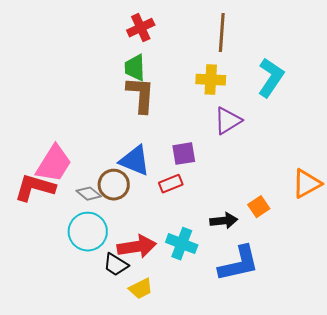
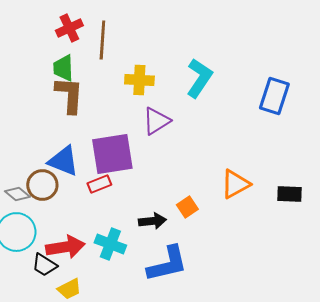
brown line: (222, 33) -> (102, 40), moved
purple square: (184, 154) -> (112, 154), size x1.8

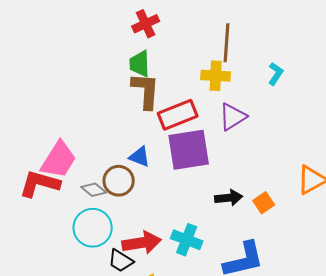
brown line: (102, 40) -> (227, 43), moved
cyan L-shape: (199, 78) -> (276, 74), size x0.6
blue triangle: (63, 161) -> (140, 157), size x0.7
red rectangle: (99, 184) -> (178, 115), moved, size x1.6
black arrow: (152, 221) -> (229, 198), moved

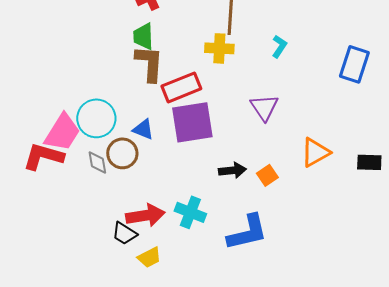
purple triangle: (233, 117) -> (264, 107), moved, turned -32
gray diamond: (94, 190) -> (97, 162), turned 40
cyan circle: (93, 228) -> (96, 118), moved

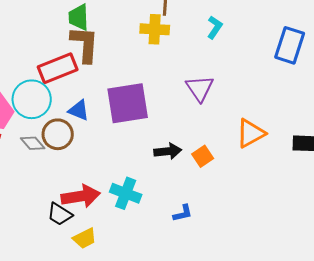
red rectangle: (181, 87) -> (58, 68), moved
gray diamond: (97, 162) -> (33, 143), turned -30
blue L-shape: (247, 232) -> (183, 213), size x0.5

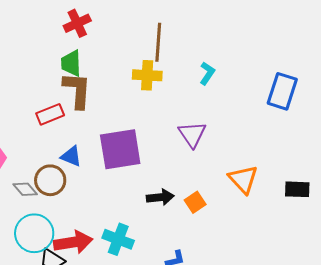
red rectangle: (58, 68) -> (50, 114), size x0.7
cyan circle: (32, 99) -> (34, 233), moved
orange triangle: (251, 133) -> (243, 179), turned -44

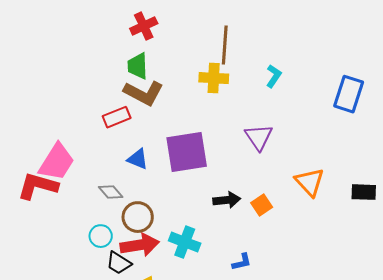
brown L-shape: (77, 90) -> (144, 93), turned 114
brown circle: (50, 180) -> (138, 217), moved
gray diamond: (25, 189) -> (111, 192), moved
cyan circle: (34, 233) -> (101, 236), size x0.6

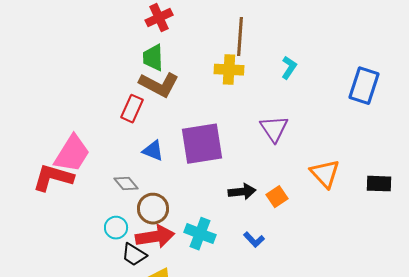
red rectangle: (117, 117) -> (132, 109), turned -44
blue L-shape: (242, 262) -> (254, 240), moved, turned 60

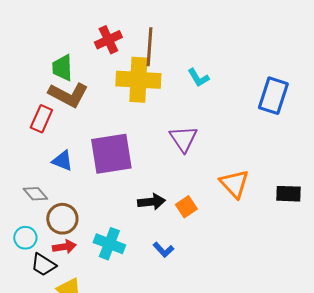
red cross: (159, 18) -> (108, 40), moved
cyan L-shape: (289, 68) -> (198, 78), turned 115
yellow cross: (229, 70) -> (138, 80), size x1.5
red arrow: (155, 237) -> (64, 247), size x0.6

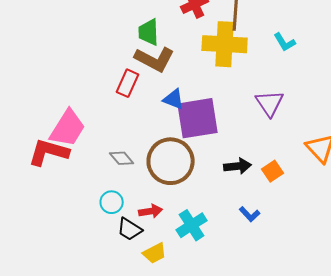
blue triangle: (62, 161) -> (174, 99), moved
brown circle: (62, 219) -> (171, 161), moved, size x1.5
cyan cross: (109, 244) -> (192, 225), moved, turned 36

